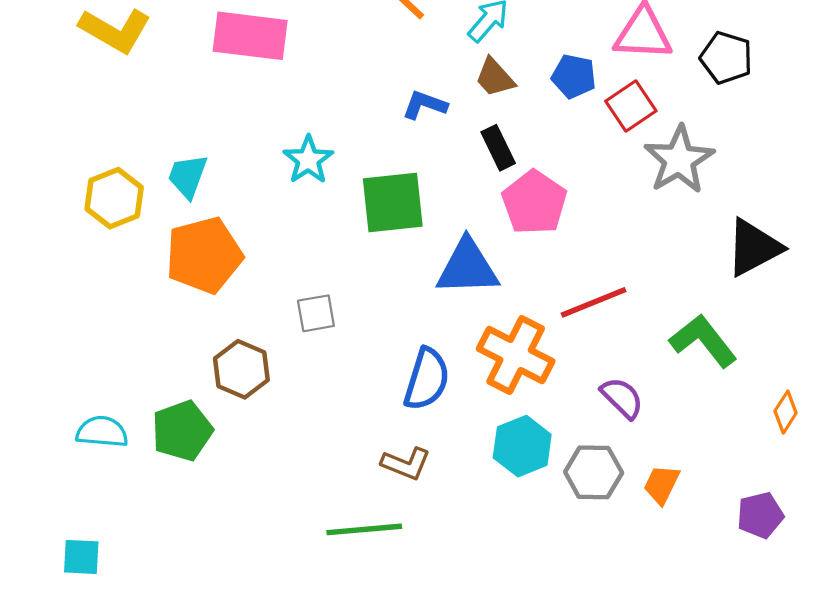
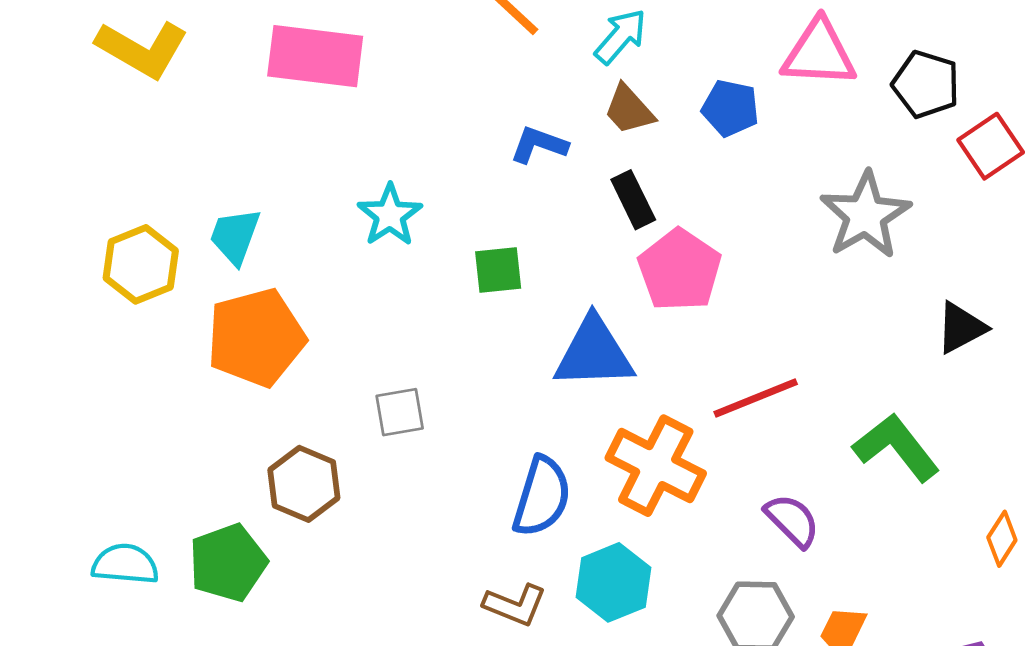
red square: (631, 106) -> (991, 146), moved
green square: (393, 203) -> (498, 270), size x0.6
black triangle: (754, 248) -> (961, 328), size x0.7
cyan hexagon: (522, 446) -> (614, 582), moved

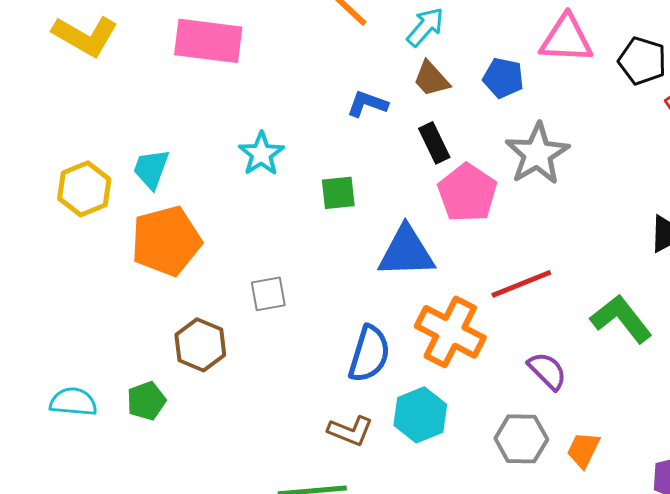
gray star: (865, 215) -> (537, 154), moved
green pentagon: (228, 563) -> (146, 401), size x0.7

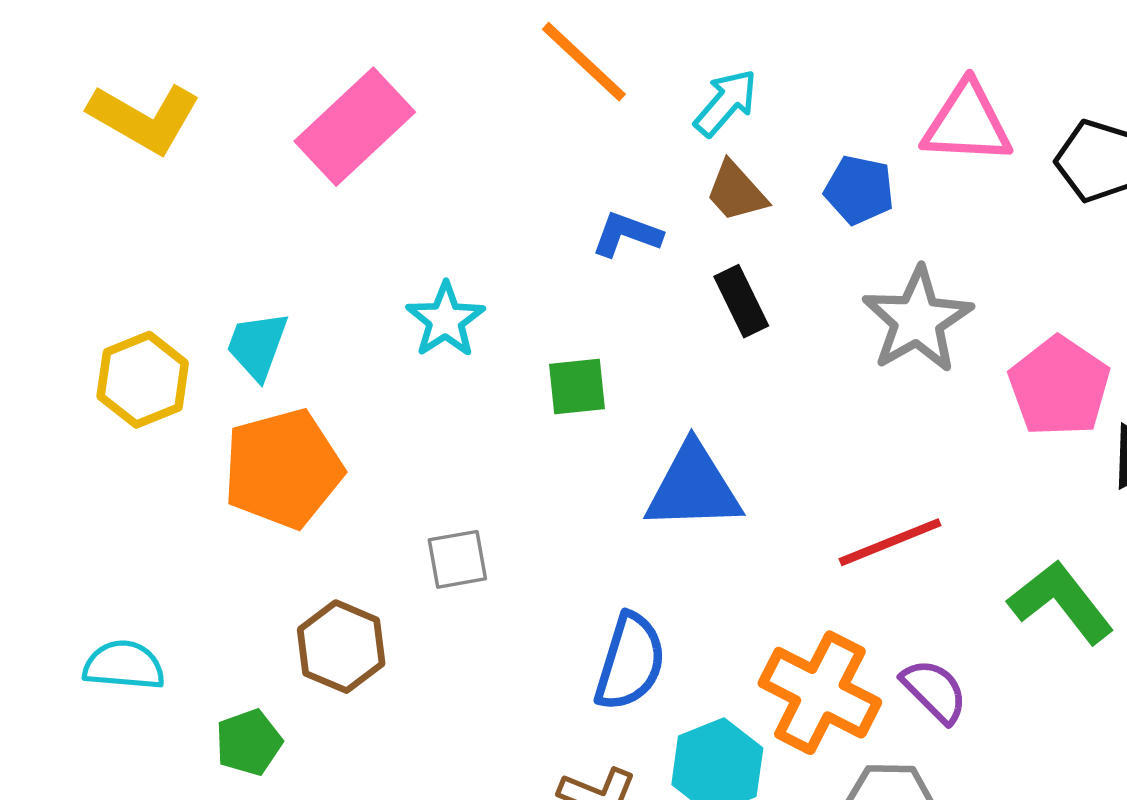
pink rectangle: (208, 41) -> (355, 127), turned -50
pink pentagon: (467, 193) -> (1059, 387), moved
orange cross: (450, 332) -> (820, 693), moved
cyan semicircle: (73, 402) -> (124, 665), moved

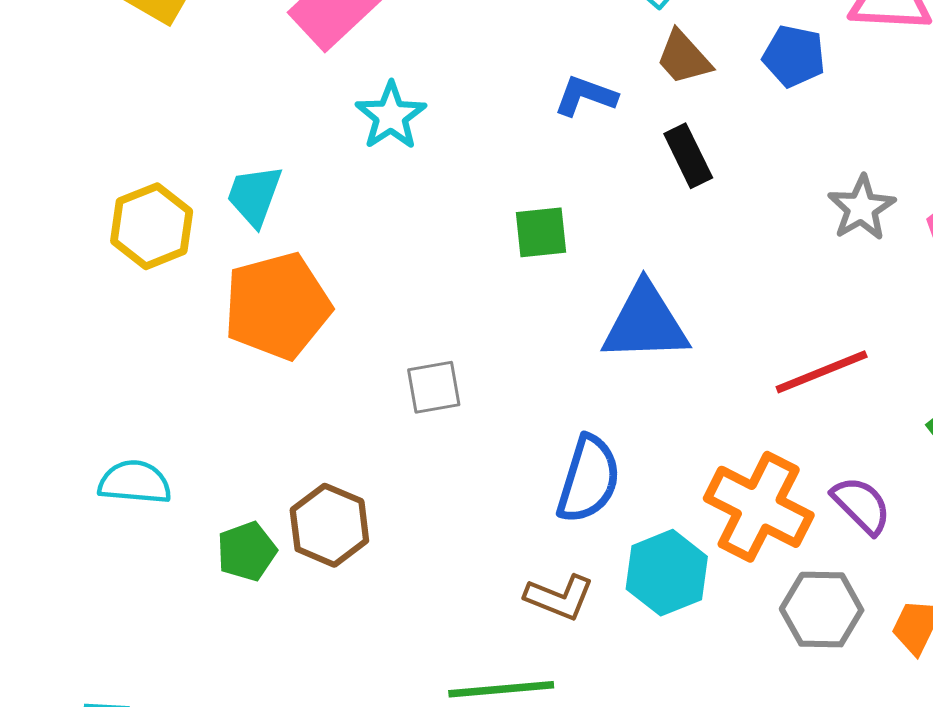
cyan star: (445, 320) -> (391, 116), moved
gray star: (917, 320) -> (861, 208), moved, size x0.7
brown hexagon: (341, 647) -> (329, 525), moved

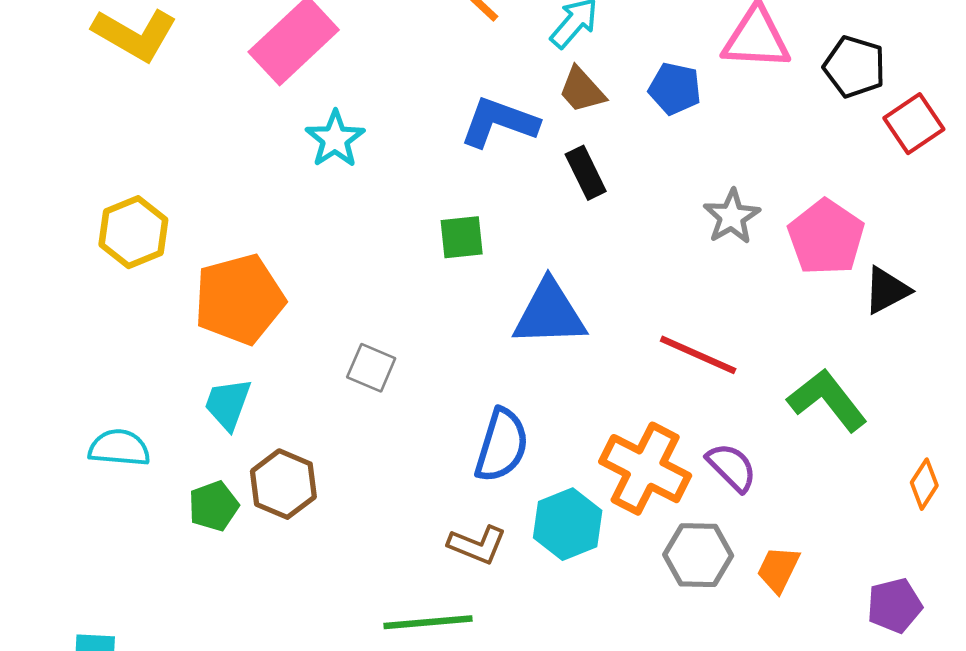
blue L-shape: (585, 96) -> (499, 122), size x1.5
cyan trapezoid: (254, 196) -> (228, 404), moved
red line: (822, 372) -> (698, 355), turned 46
gray square: (434, 387) -> (371, 368), turned 33

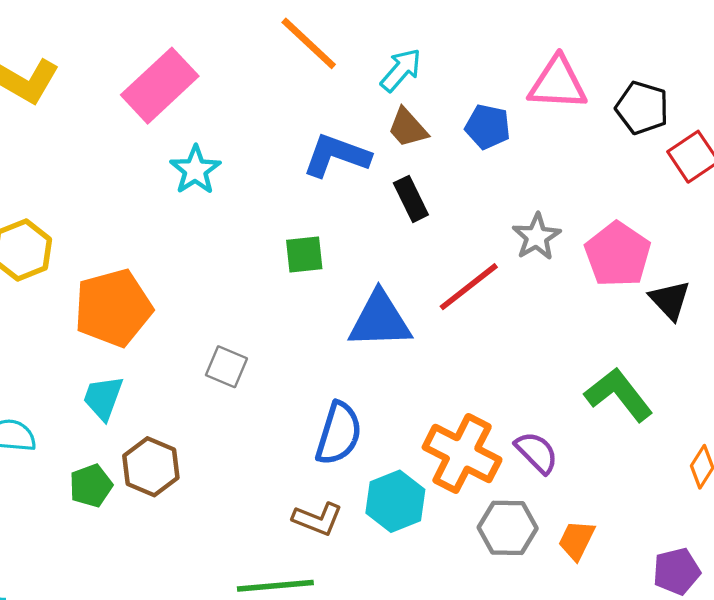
black triangle: (887, 290) -> (670, 300), turned -45
red line: (698, 355) -> (469, 287), moved, turned -62

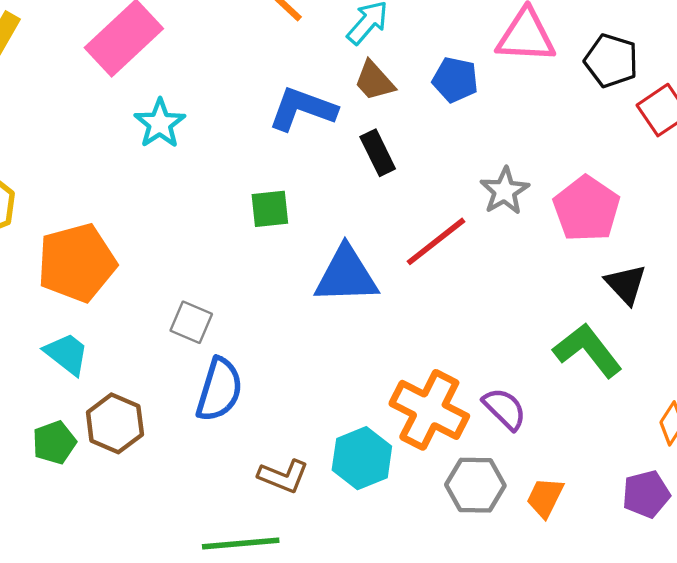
black triangle: (670, 300) -> (626, 284), moved
cyan trapezoid: (103, 398) -> (67, 354), turned 108
blue semicircle: (339, 433) -> (219, 390), moved
purple pentagon: (677, 571) -> (646, 494), moved

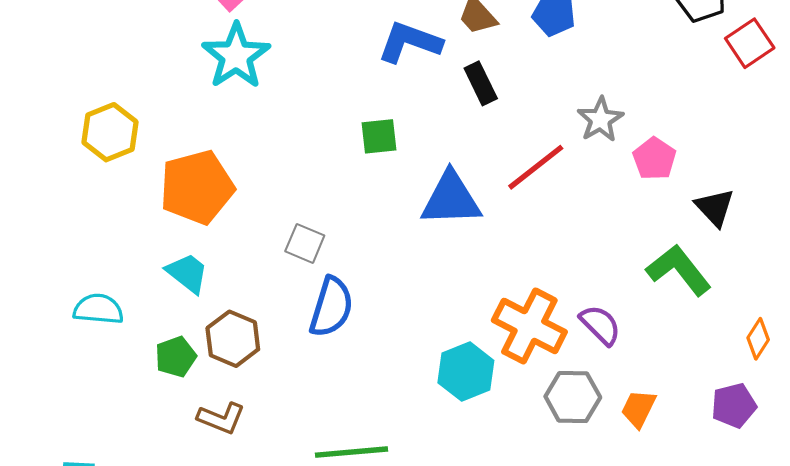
cyan star: (160, 124) -> (236, 56), moved, size x1.4
pink pentagon: (587, 209) -> (654, 159), moved, size x0.7
brown L-shape: (283, 476) -> (221, 418), moved

